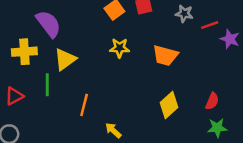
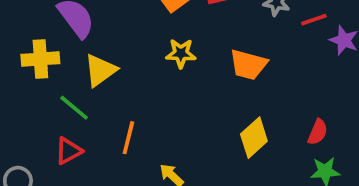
green line: (47, 85) -> (74, 108), turned -50
red triangle: (14, 96) -> (68, 151), moved

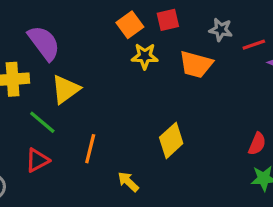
yellow star: (181, 53) -> (145, 56), moved
orange trapezoid: (248, 65) -> (196, 64), moved
yellow diamond: (254, 138) -> (171, 140), moved

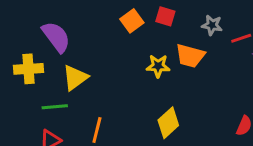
red square: (168, 20) -> (165, 16), turned 30
yellow star: (145, 56) -> (158, 66), moved
green line: (42, 122) -> (55, 107), turned -45

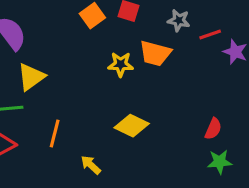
yellow diamond: (168, 123) -> (132, 126), turned 68

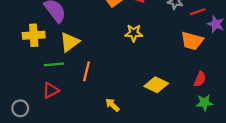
orange trapezoid: (155, 53) -> (192, 41), moved
yellow diamond: (132, 126) -> (156, 85), moved
orange line: (55, 133) -> (86, 71), moved

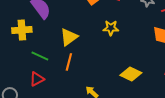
yellow triangle: (70, 42) -> (69, 37), moved
green line: (54, 64) -> (40, 56), turned 30

